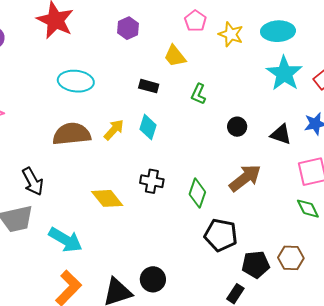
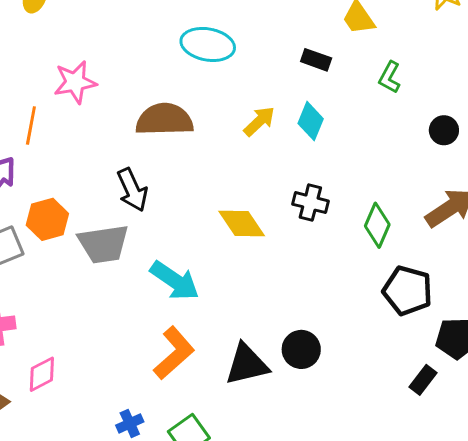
brown semicircle: (72, 134) -> (164, 120), moved

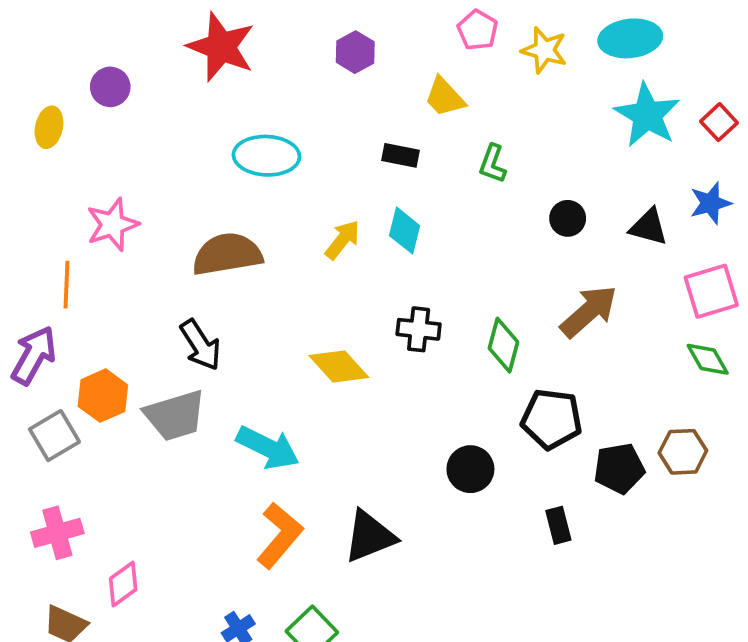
black circle: (301, 349) -> (470, 469), moved
black rectangle: (423, 380) -> (558, 525), moved, turned -44

